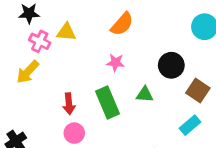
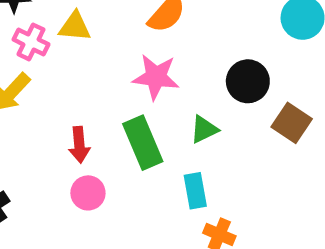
pink star: (115, 63) -> (156, 77), size x1.5
green triangle: (145, 95) -> (204, 129), turned -30
cyan rectangle: (190, 125) -> (195, 191), moved, turned -60

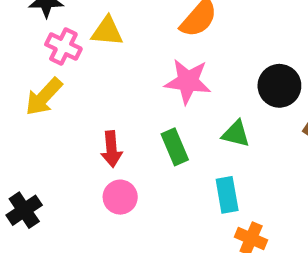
green triangle: (204, 129) -> (236, 134), turned 40
green rectangle: (143, 143) -> (175, 147), size x0.7

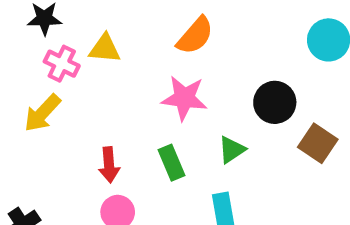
green triangle: (236, 134) -> (232, 150), turned -48

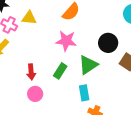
green triangle: (232, 150) -> (88, 65), size x1.5
green rectangle: (171, 163) -> (60, 71), turned 56

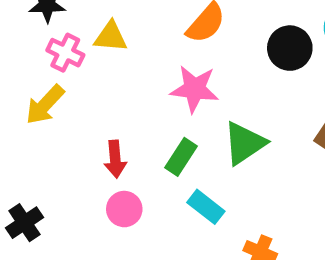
black circle: (108, 43) -> (290, 48), moved
cyan rectangle: (84, 93) -> (206, 207), moved, turned -42

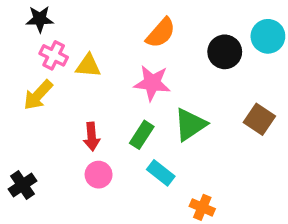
yellow triangle: (111, 37) -> (88, 66), moved

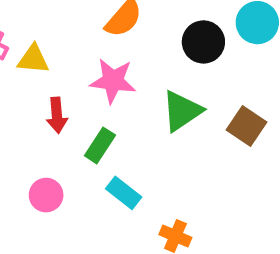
green triangle: (190, 124) -> (182, 111), moved
red arrow: (92, 137) -> (57, 115), moved

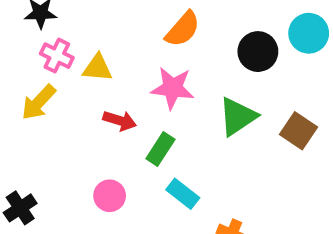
red arrow: (57, 115) -> (120, 121), turned -68

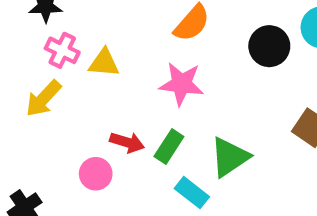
green triangle: (238, 117) -> (230, 157), moved
red arrow: (120, 121) -> (127, 142), moved
pink circle: (110, 196) -> (96, 174), moved

